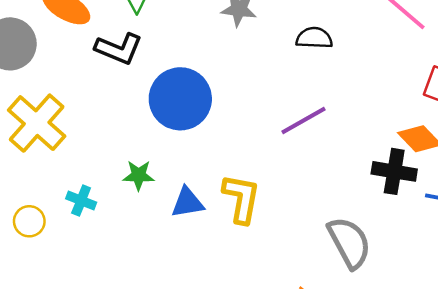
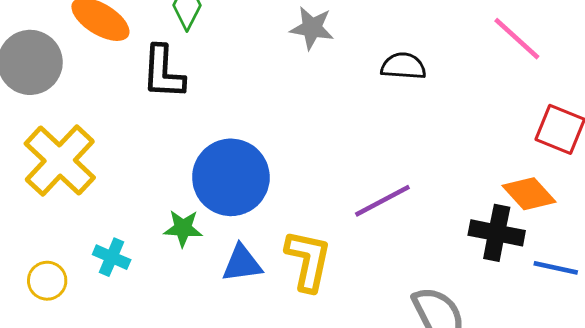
black L-shape: (119, 49) -> (163, 72), turned 69
blue circle: (180, 99) -> (231, 177), moved
purple line: (304, 120) -> (382, 201), moved

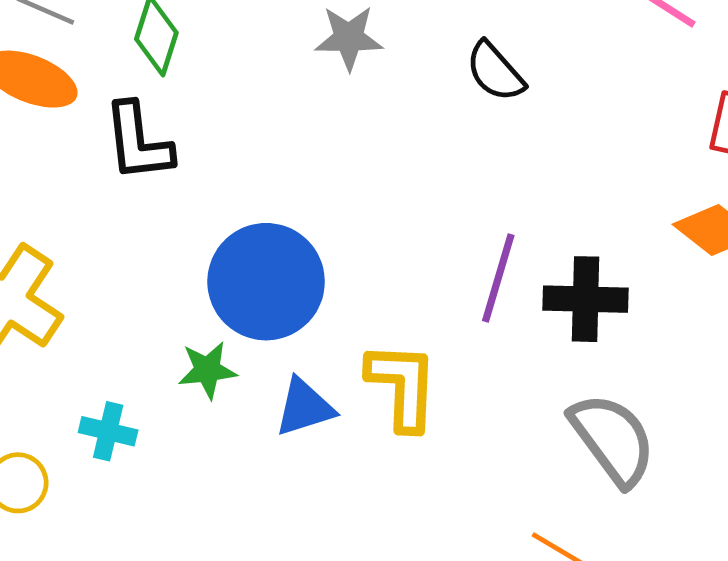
black semicircle: (403, 66) -> (495, 72), turned -126
purple line: (382, 201) -> (498, 278), turned -36
black cross: (497, 233) -> (586, 299), moved

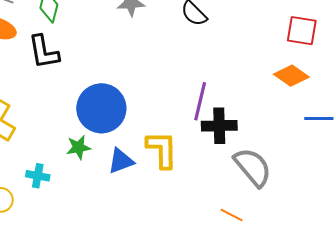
black cross: (586, 299) -> (219, 126), moved

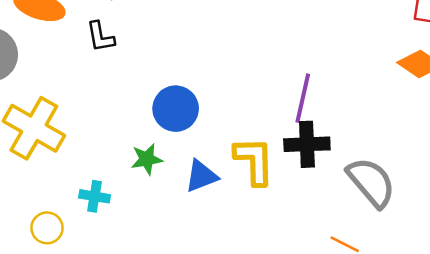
black L-shape: (44, 52) -> (100, 37), size x0.7
blue circle: (101, 108) -> (176, 109), size x0.7
black cross: (219, 126) -> (307, 144), moved

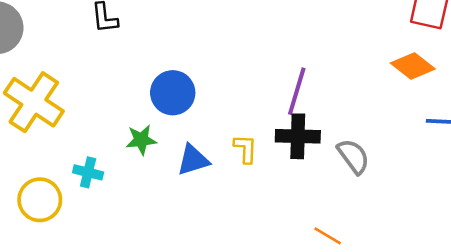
yellow L-shape: (254, 161) -> (245, 149), size x0.6
gray semicircle: (371, 182) -> (353, 156), moved, size x0.7
yellow circle: (47, 228) -> (40, 200), size x1.4

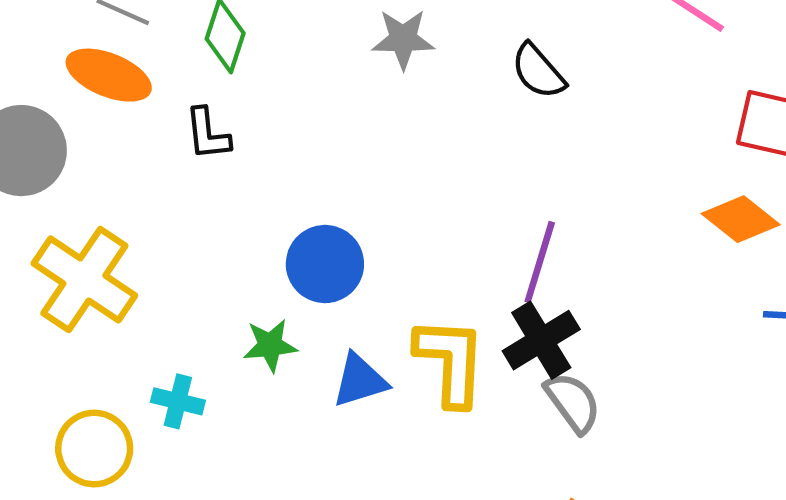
black cross: (298, 136) -> (541, 340), turned -33
yellow L-shape: (245, 149) -> (450, 361), size x1.8
gray semicircle: (353, 156) -> (573, 402), moved

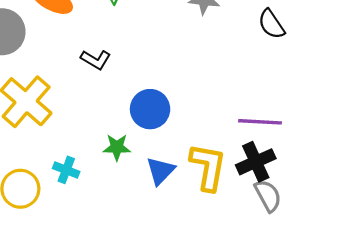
black L-shape: (207, 134) -> (96, 60), moved, turned -60
purple line: (540, 262) -> (260, 122), turned 69
blue triangle: (360, 380) -> (160, 171), turned -36

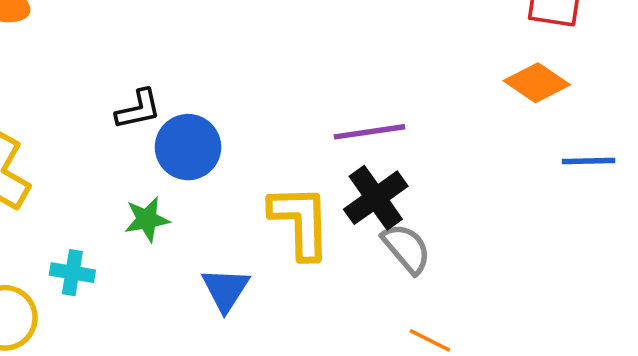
black L-shape: (96, 60) -> (138, 109), moved, turned -32
blue triangle: (160, 171) -> (226, 290), moved

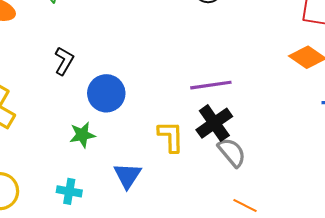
black L-shape: (138, 109) -> (64, 61), moved, turned -48
yellow L-shape: (300, 221) -> (171, 137), size x0.7
cyan cross: (72, 273) -> (69, 191), moved

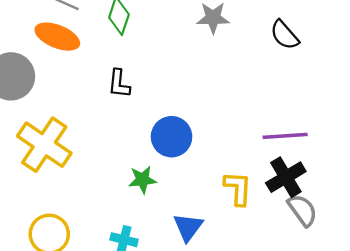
black L-shape: (64, 61) -> (119, 84), moved, turned 152

